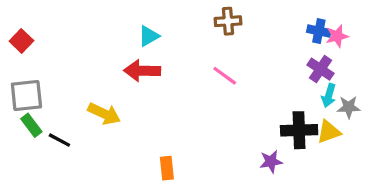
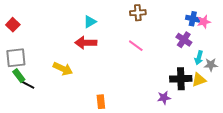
purple cross: (321, 69) -> (184, 40), moved
black line: (59, 140) -> (28, 85), moved

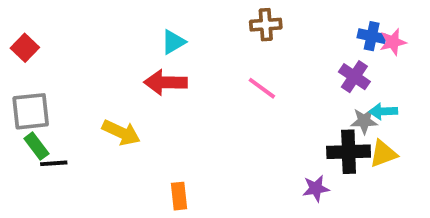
cyan arrow: (199, 58) -> (383, 111), turned 72
gray star: (211, 65) -> (364, 121), moved
black line: (28, 85) -> (54, 163), turned -32
orange rectangle: (101, 102) -> (179, 196), moved

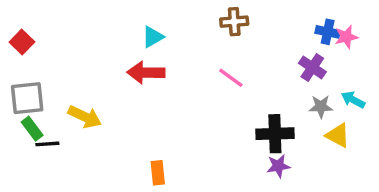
cyan arrow: (383, 111) -> (353, 100), moved, turned 30
yellow arrow: (121, 133) -> (85, 117), moved
black cross: (349, 152) -> (275, 134), moved
yellow triangle: (383, 154) -> (338, 135), turned 48

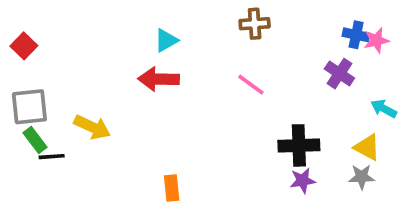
gray star: (321, 107) -> (362, 177), moved

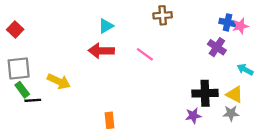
pink line: (251, 85) -> (145, 54), moved
black cross: (299, 145) -> (205, 93), moved

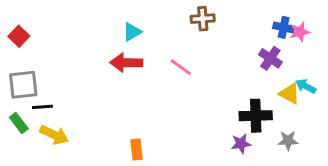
yellow arrow: (59, 81) -> (54, 135), moved
green rectangle: (22, 90) -> (19, 123), moved
yellow triangle: (235, 94) -> (290, 94), moved
black line: (33, 100) -> (42, 107), moved

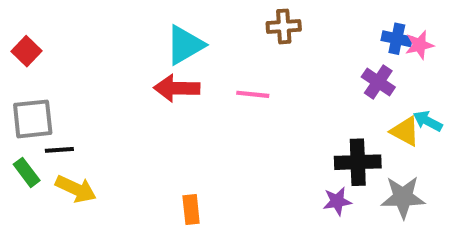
cyan triangle: (132, 32) -> (185, 45), size x1.5
pink line: (181, 67) -> (253, 94), turned -30
gray star: (288, 141) -> (403, 197), size x1.5

